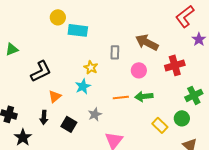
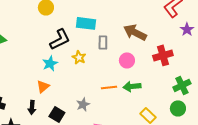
cyan rectangle: (78, 30) -> (86, 23), moved
black L-shape: (41, 71) -> (60, 39), moved
cyan star: (83, 86) -> (50, 63), moved
green circle: (182, 118) -> (178, 108), moved

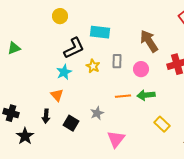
brown arrow: (135, 32) -> (149, 41), turned 30
gray rectangle: (103, 42) -> (117, 61), moved
orange triangle: (43, 86) -> (57, 95), turned -32

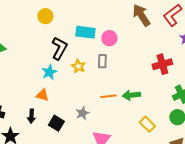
brown arrow: (149, 41) -> (141, 15), moved
black L-shape: (74, 48) -> (59, 48), turned -35
pink circle: (141, 69) -> (109, 38), moved
orange triangle: (57, 95) -> (42, 95), turned -32

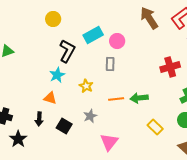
cyan rectangle: (85, 32) -> (93, 35), turned -36
yellow star: (78, 66) -> (86, 86), moved

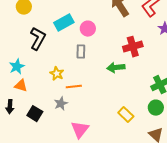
red cross: (170, 67) -> (133, 47), moved
cyan star: (57, 75) -> (17, 67), moved
green arrow: (139, 98) -> (116, 68), moved
orange line: (116, 99) -> (74, 87), moved

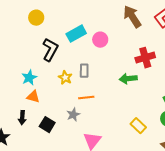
gray rectangle: (81, 52) -> (84, 71), moved
yellow star: (57, 74) -> (65, 78), moved

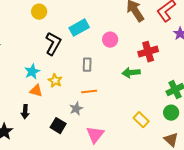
pink circle: (100, 40) -> (110, 40), moved
yellow star: (65, 78) -> (55, 81), moved
black square: (47, 125) -> (58, 126), moved

